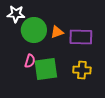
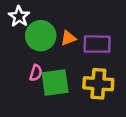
white star: (16, 14) -> (19, 16), turned 30
yellow cross: (82, 70) -> (98, 84), size x1.4

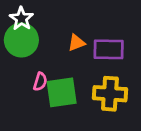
green circle: (41, 36) -> (21, 40), moved

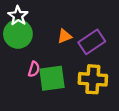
purple rectangle: (109, 49) -> (92, 42), turned -35

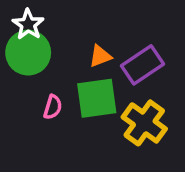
green square: (52, 78) -> (97, 98), moved
yellow cross: (93, 79) -> (144, 123), turned 32

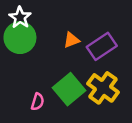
green square: (97, 98) -> (69, 89), moved, turned -32
pink semicircle: (53, 107) -> (38, 102), moved

